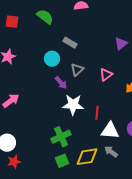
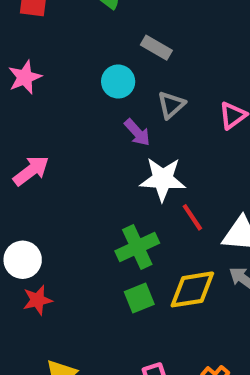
red line: (97, 113) -> (192, 217), moved, turned -40

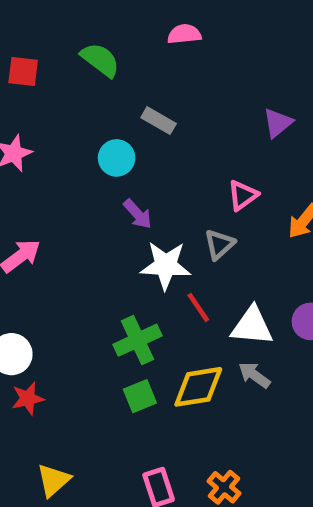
gray triangle: (171, 105) -> (219, 244), moved

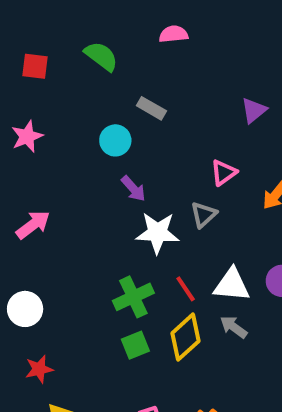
red line: (198, 307) -> (186, 289), moved
yellow diamond: (198, 387) -> (186, 337), turned -33
red star: (28, 399) -> (39, 369), moved

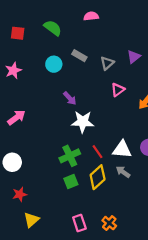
cyan circle: (115, 140) -> (54, 64), moved
gray triangle: (204, 215) -> (107, 63), moved

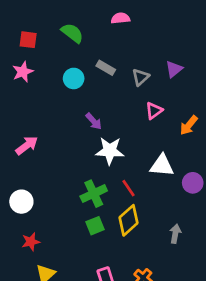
pink star: (13, 71) -> (23, 72), moved
white triangle: (122, 149) -> (162, 165), moved
gray arrow: (123, 172) -> (175, 234), moved, turned 64

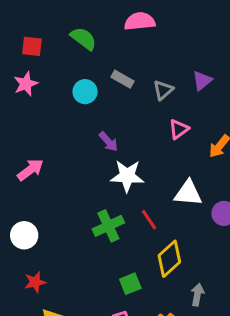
pink semicircle: (120, 18) -> (140, 21), size x1.4
yellow diamond: (128, 220) -> (169, 259), moved
green square: (95, 226) -> (130, 284), moved
gray arrow: (175, 234) -> (197, 295), moved

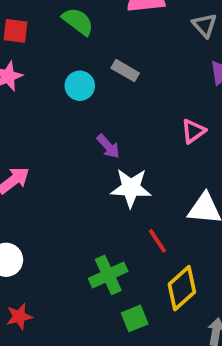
gray triangle: (163, 90) -> (205, 25), moved, turned -30
green cross: (108, 226) -> (108, 275), moved

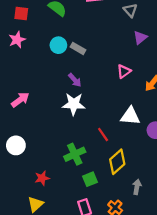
gray rectangle: (125, 71) -> (78, 48), moved
white star: (131, 188) -> (74, 104), moved
red star: (19, 317) -> (42, 178), moved

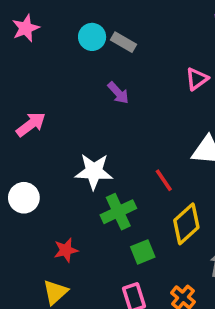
white star: (74, 104) -> (94, 172), moved

